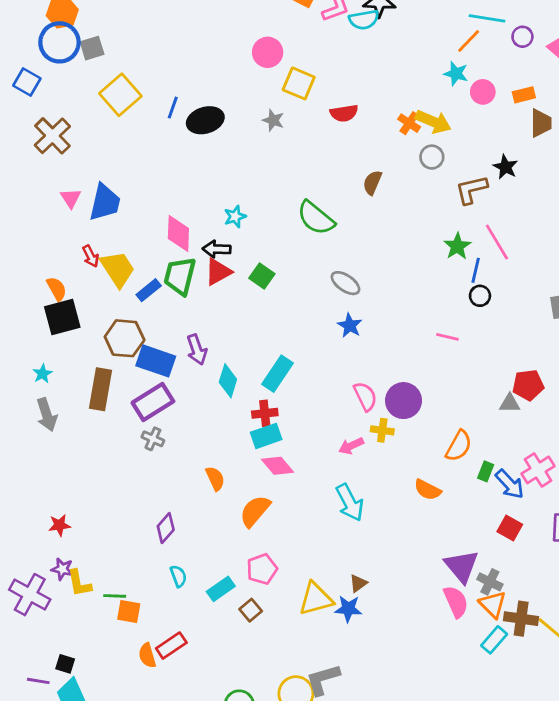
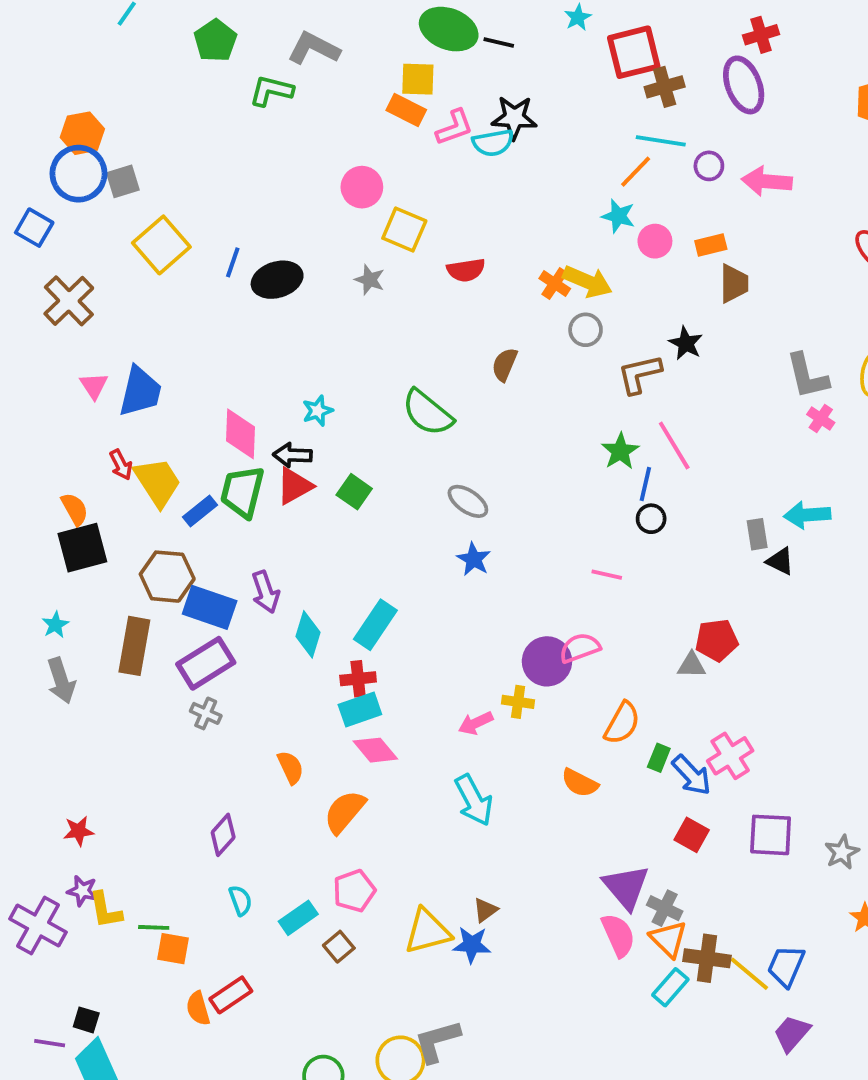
pink semicircle: (365, 396) -> (580, 648), moved, turned -84

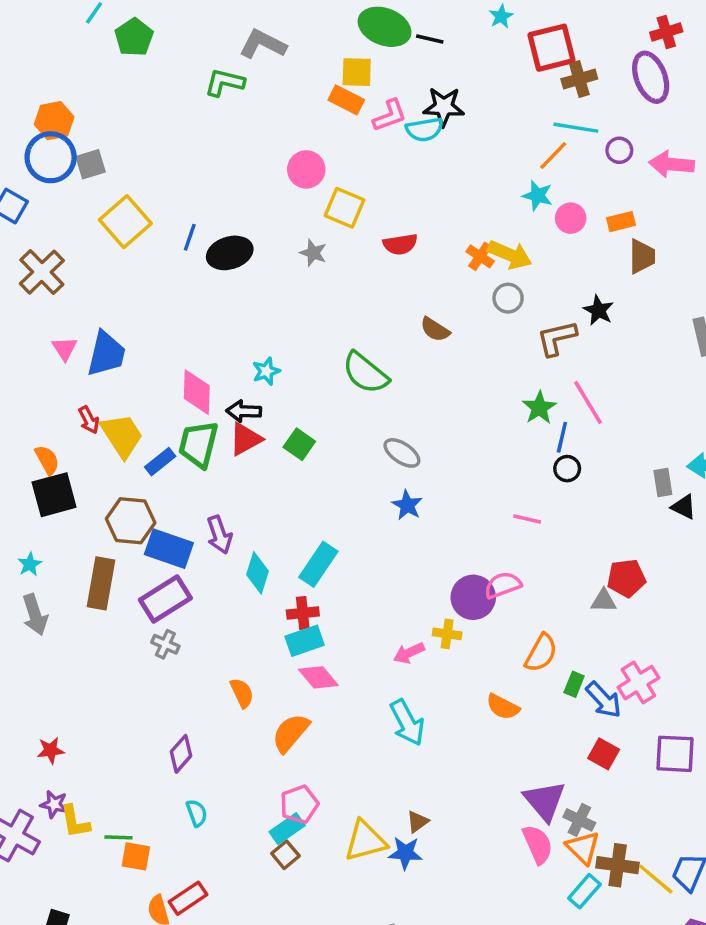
green pentagon: (215, 41) -> (134, 37), moved
brown semicircle: (505, 364) -> (435, 329), turned -80
cyan rectangle: (298, 918) -> (287, 829), moved

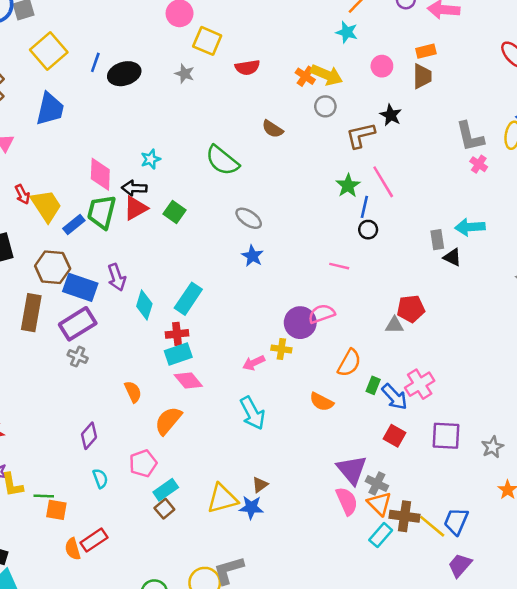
pink circle: (571, 218) -> (382, 66), moved
orange rectangle: (621, 222) -> (426, 51), moved
blue trapezoid: (106, 354) -> (50, 109), moved
pink pentagon: (299, 804) -> (143, 463), moved

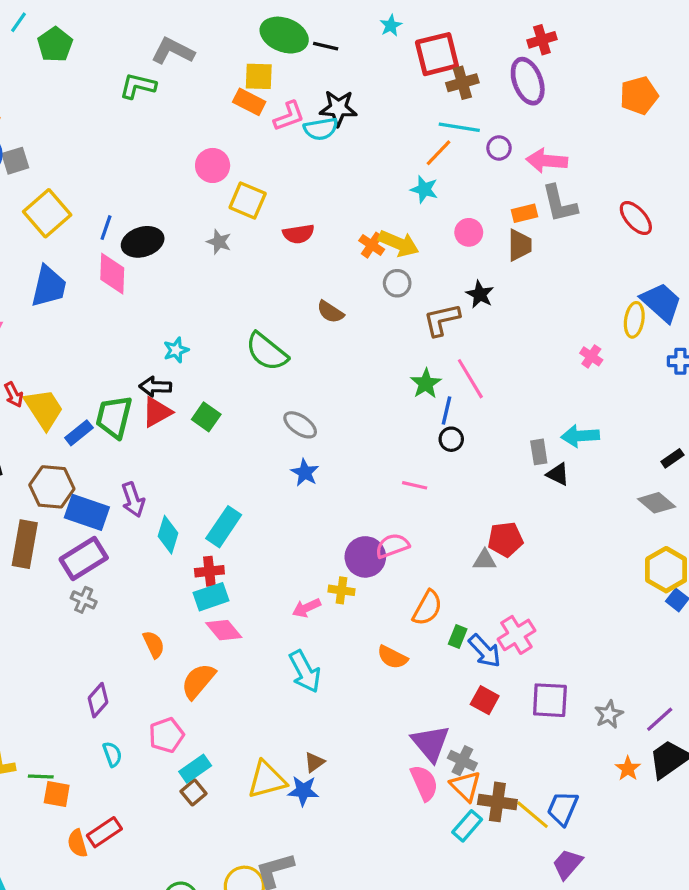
gray L-shape: (470, 137) -> (559, 204), moved
pink diamond: (100, 174) -> (112, 274), moved

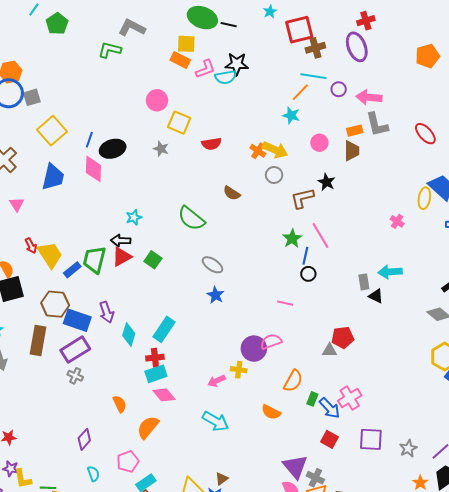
cyan arrow: (305, 671) -> (216, 421), turned -32

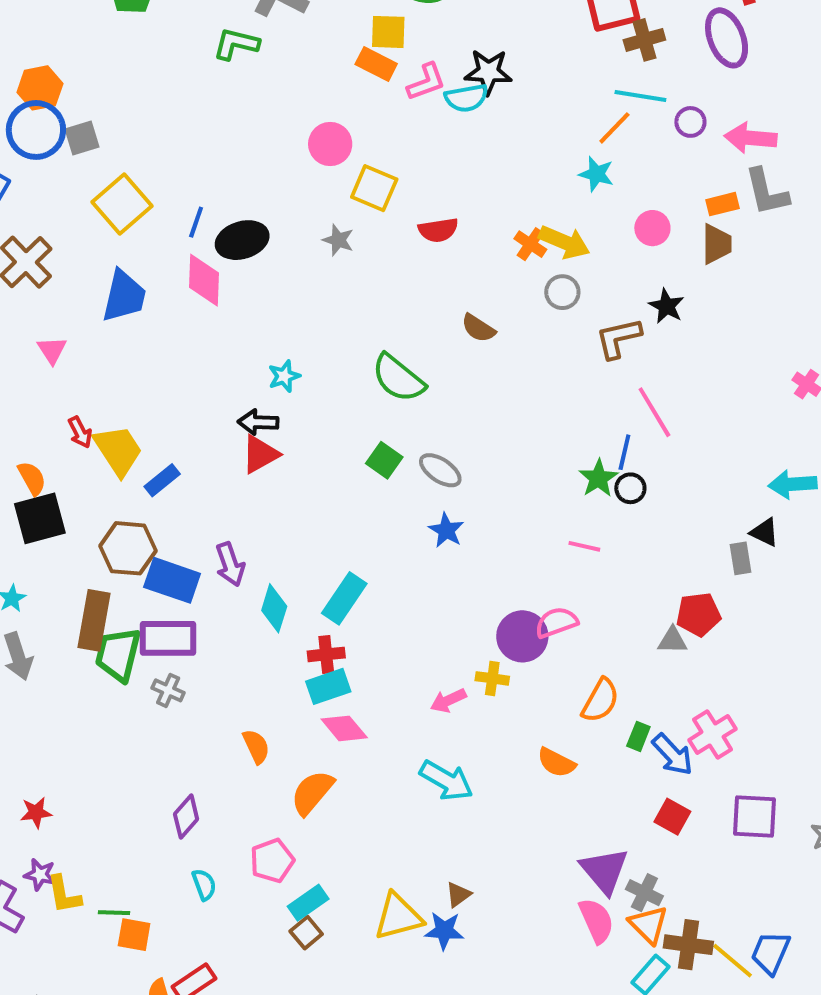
green star: (292, 239) -> (598, 478), moved
green trapezoid: (94, 260) -> (118, 654), moved
green square: (153, 260) -> (384, 460), moved
gray rectangle: (364, 282) -> (741, 558), moved
purple rectangle: (75, 350) -> (168, 638), turned 32

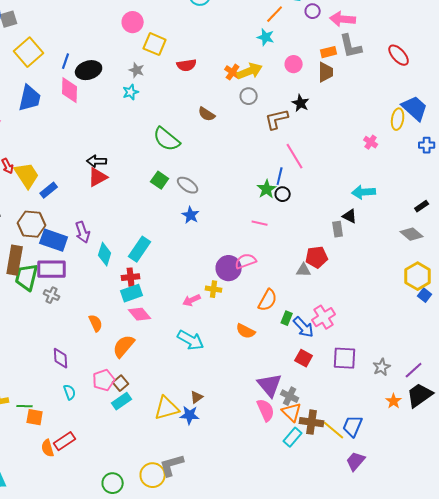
yellow arrow: (564, 242) -> (250, 71), turned -45
cyan star: (284, 376) -> (131, 92), moved
purple diamond: (186, 817) -> (61, 358), turned -45
brown square: (306, 933) -> (121, 383), moved

